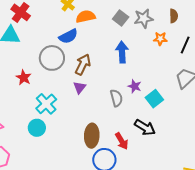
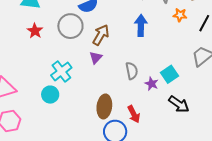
red star: (24, 78) -> (35, 31), moved
purple star: (135, 86) -> (152, 84), moved
black arrow: (145, 127) -> (179, 104), moved

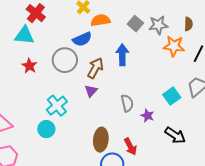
orange star: (180, 15) -> (174, 46), size x1.5
blue arrow: (141, 25) -> (122, 55), moved
cyan square: (170, 74) -> (172, 96), moved

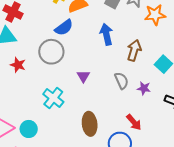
brown arrow: (95, 68) -> (134, 50), moved
cyan circle: (46, 129) -> (29, 129), moved
brown ellipse: (101, 140) -> (90, 124), moved

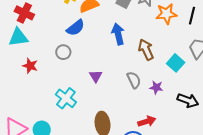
brown arrow: (134, 50) -> (146, 50), turned -40
gray circle: (51, 52) -> (63, 52), size x0.6
red arrow: (134, 122) -> (147, 121), turned -66

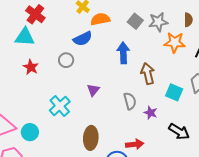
cyan square: (176, 63) -> (174, 92), turned -30

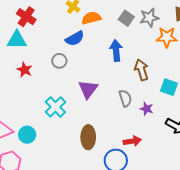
purple triangle: (93, 90) -> (88, 89), size x1.5

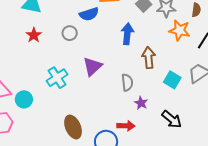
purple star: (147, 109) -> (141, 103), moved
brown ellipse: (88, 137) -> (73, 127), moved, turned -35

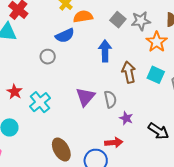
orange star: (180, 30) -> (157, 42), turned 30
red star: (34, 35) -> (15, 92), moved
purple triangle: (92, 66) -> (85, 97), moved
cyan square: (172, 80) -> (156, 75), moved

